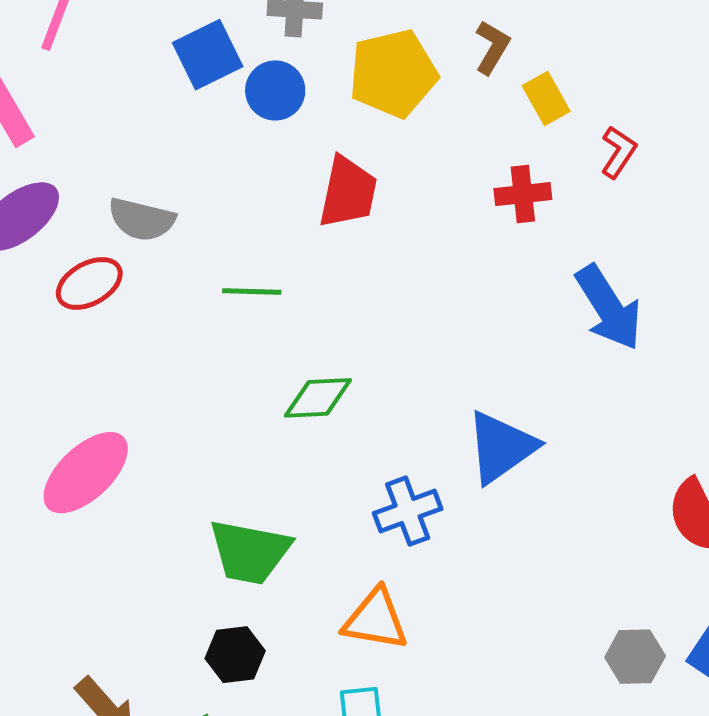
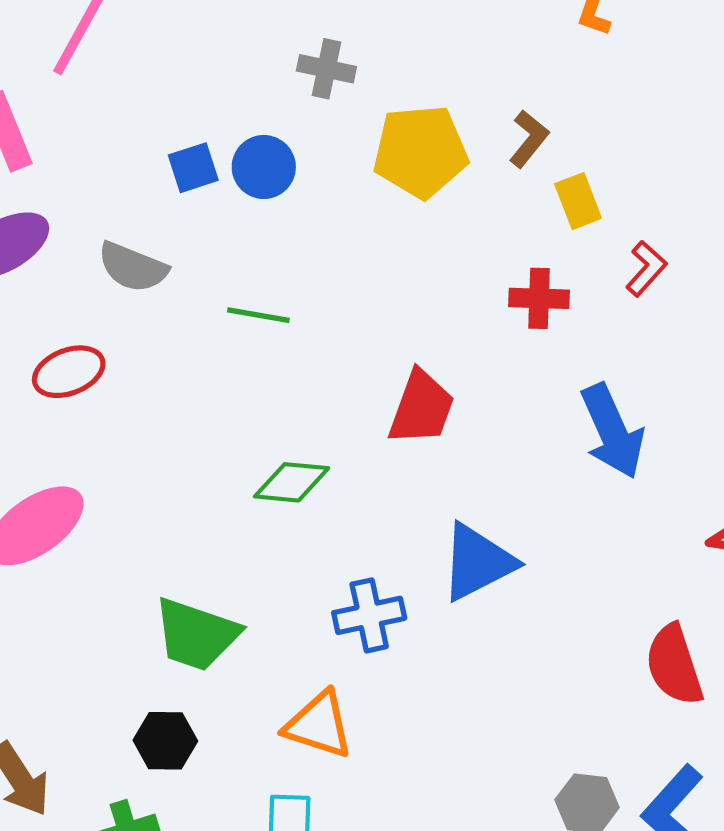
blue square: (208, 55) -> (193, 168), moved, size x0.7
blue circle: (275, 90) -> (264, 167), moved
red trapezoid: (348, 192) -> (421, 408), moved
red ellipse: (89, 283) -> (69, 372), moved
green line: (252, 292) -> (258, 315), moved

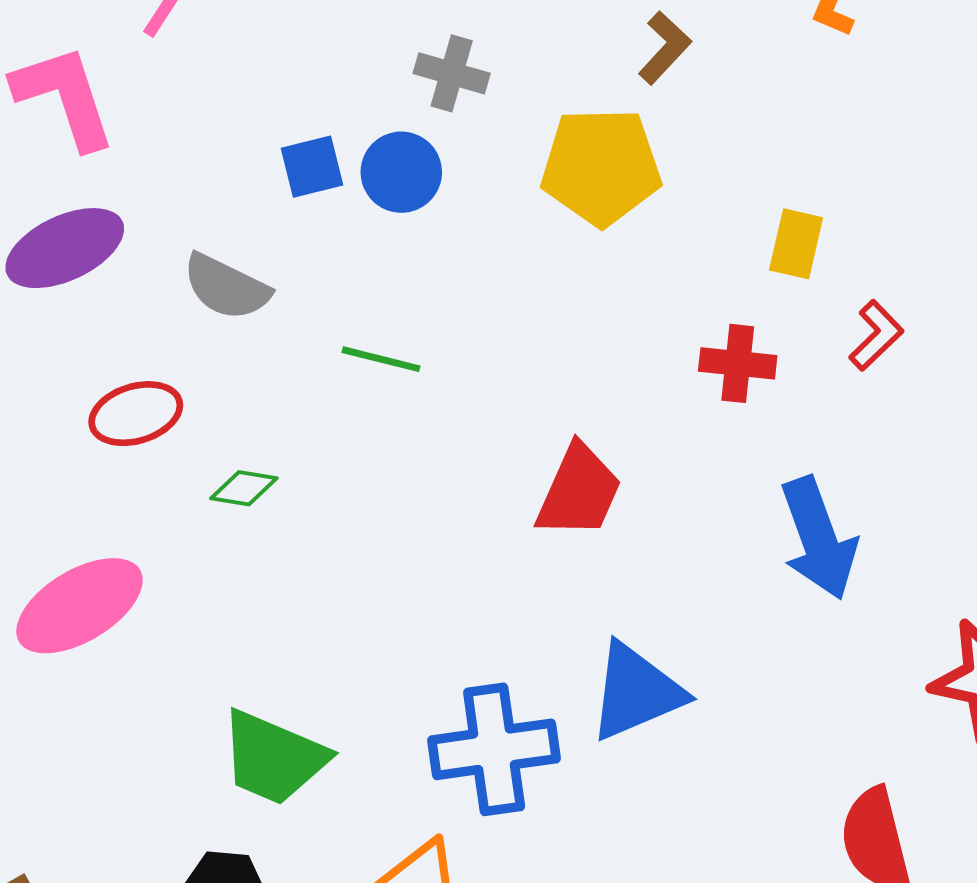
gray cross: (326, 69) -> (452, 73), moved
brown L-shape: (529, 139) -> (665, 48), moved
yellow rectangle: (578, 201) -> (796, 244), turned 30
green diamond: (292, 482) -> (244, 488), moved, size x0.7
blue cross: (369, 615) -> (494, 749), size x1.4

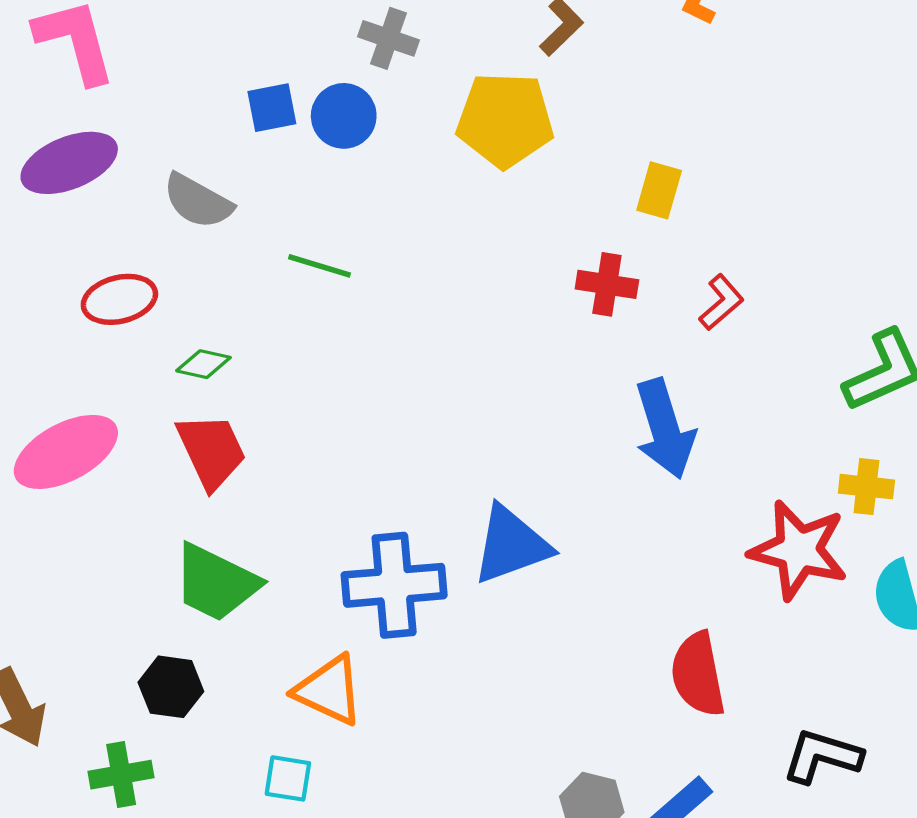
red L-shape: (876, 335) -> (721, 302), moved
red trapezoid: (579, 491) -> (211, 451), moved, turned -52

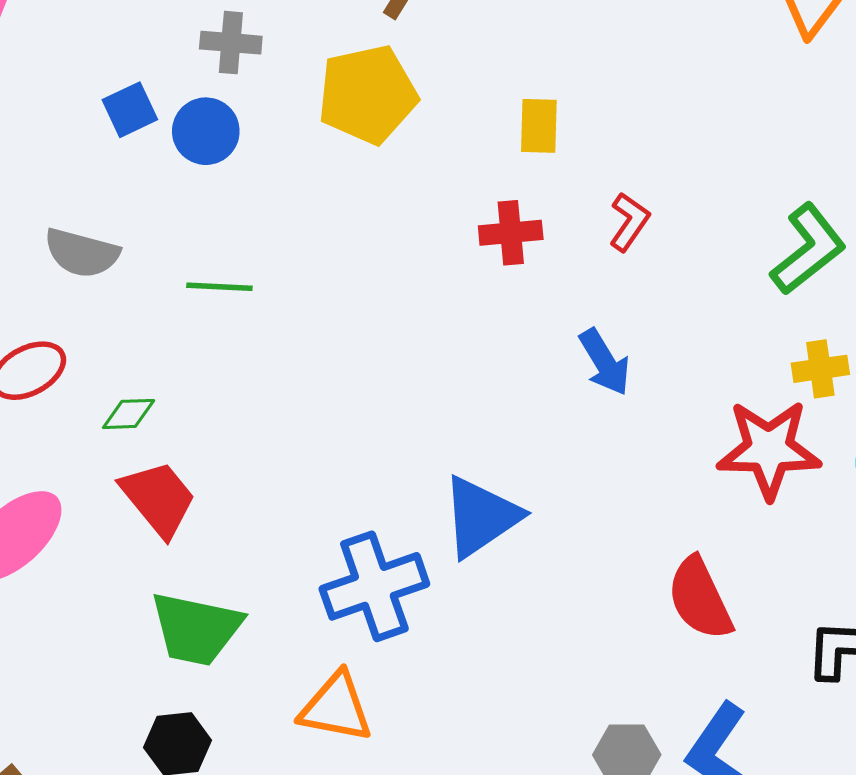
blue square: (272, 108) -> (130, 110), moved
blue arrow: (665, 429) -> (605, 362), size x0.7

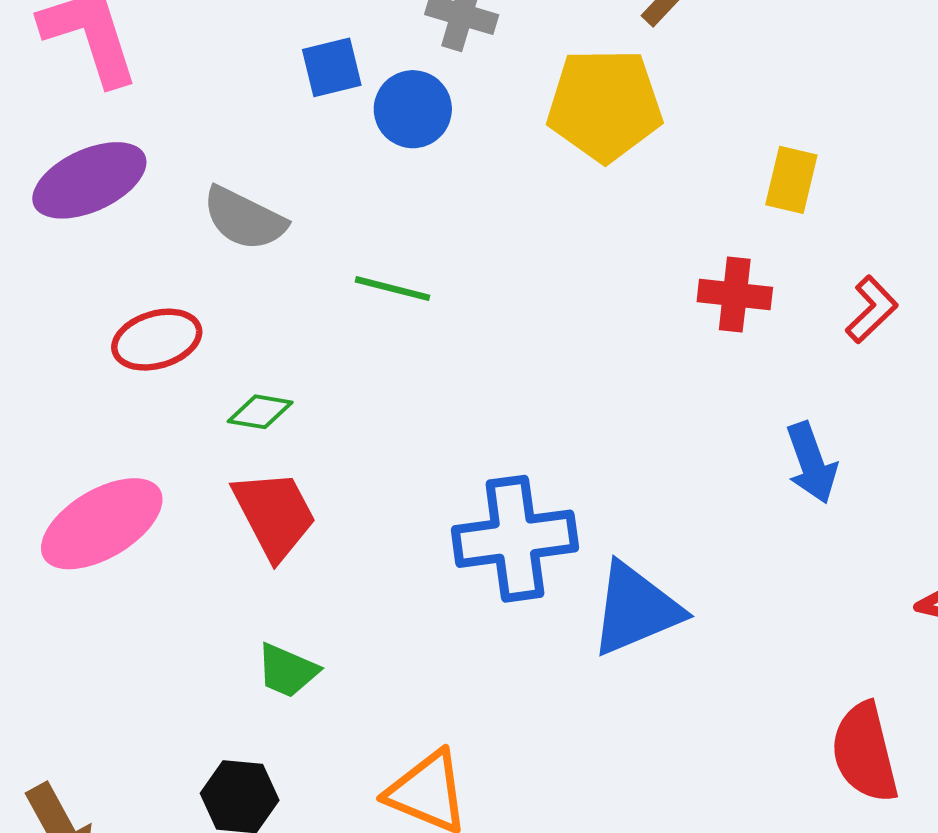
blue cross: (374, 586) -> (515, 539), moved
green trapezoid: (196, 629) -> (287, 671), size x0.6

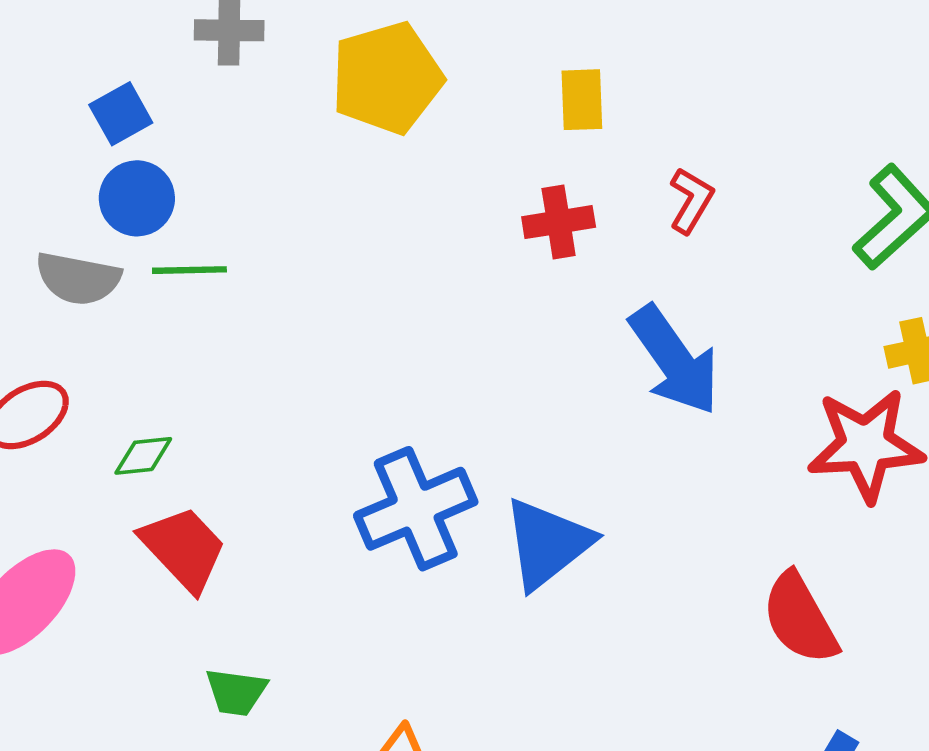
blue circle: (413, 109) -> (137, 198), moved
green line: (392, 289) -> (189, 270), moved
blue arrow: (811, 463) -> (674, 360), size x1.5

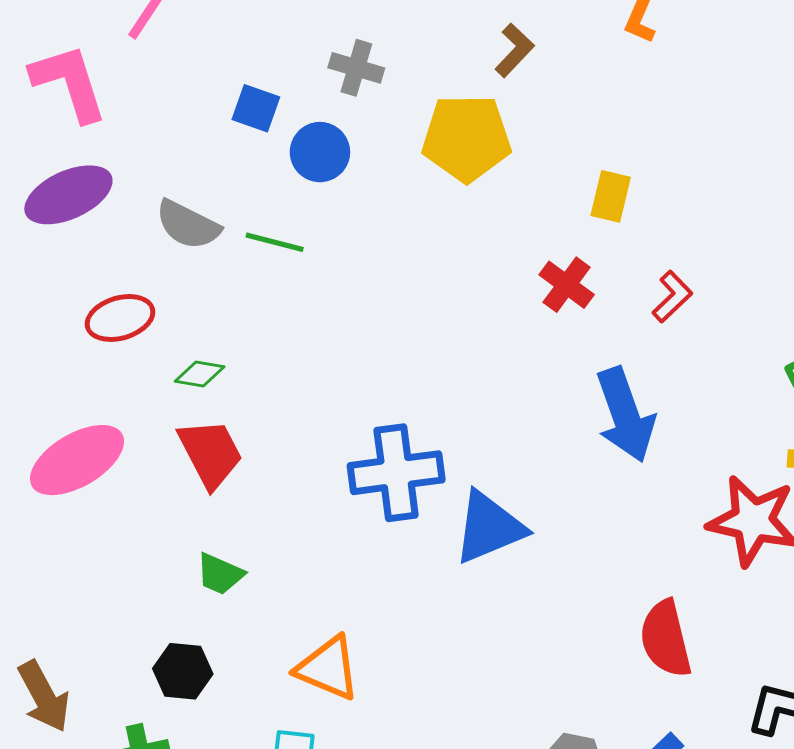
blue square: (121, 114) -> (256, 108), turned 33
blue circle: (137, 198) -> (320, 152), moved
red cross: (559, 222) -> (567, 285), turned 30

